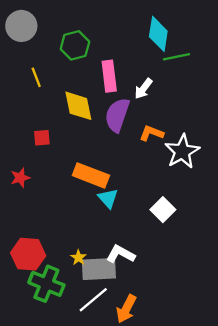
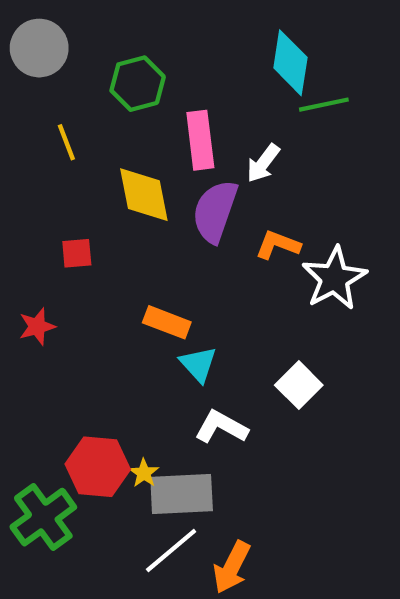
orange rectangle: (91, 175) -> (167, 322), size x0.7
red hexagon: (28, 254) -> (98, 467), moved
white L-shape: (121, 254) -> (221, 427), moved
green cross: (46, 284) -> (43, 517), moved, turned 32

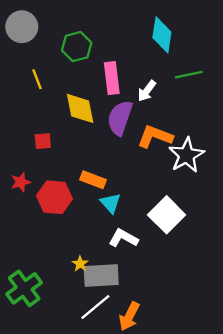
green line: (324, 105) -> (189, 75), moved
orange L-shape: (278, 245) -> (155, 137), size x1.4
white square: (299, 385) -> (167, 215), size x1.4
red hexagon: (98, 467) -> (54, 197), moved

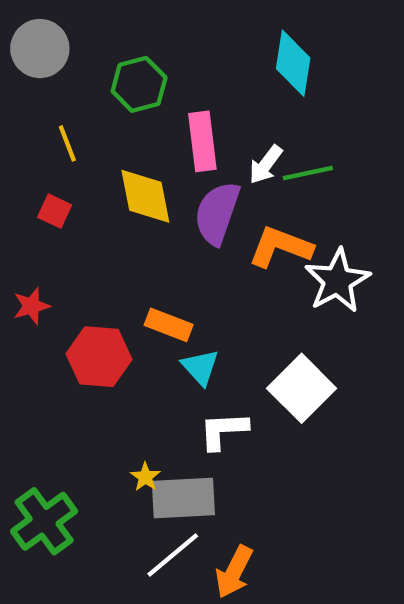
green line: (189, 75) -> (308, 173), moved
red square: (43, 141) -> (55, 211), moved, turned 30
red star: (21, 182) -> (31, 306), moved
white L-shape: (123, 238) -> (223, 431), turned -32

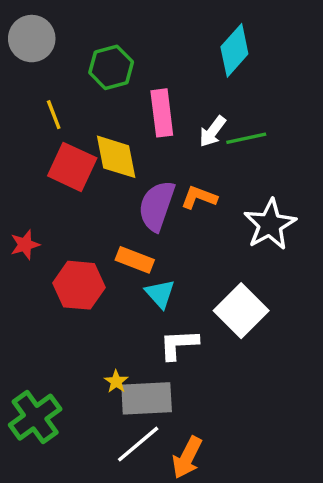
cyan diamond: (293, 63) -> (234, 50), turned 33
red square: (55, 211) -> (72, 167), moved, size x1.8
purple semicircle: (217, 213) -> (157, 206), moved
orange L-shape: (280, 247) -> (199, 197), moved, size x0.7

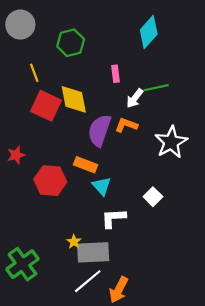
pink rectangle: (162, 113) -> (116, 74), moved, size x0.6
white arrow: (212, 131) -> (135, 98), moved
white square: (241, 311) -> (153, 197), size x0.6

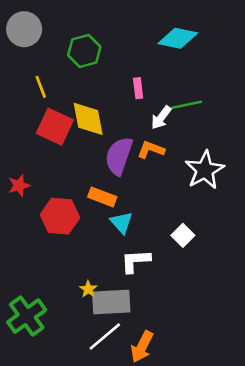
cyan diamond: (149, 32) -> (178, 38), turned 60

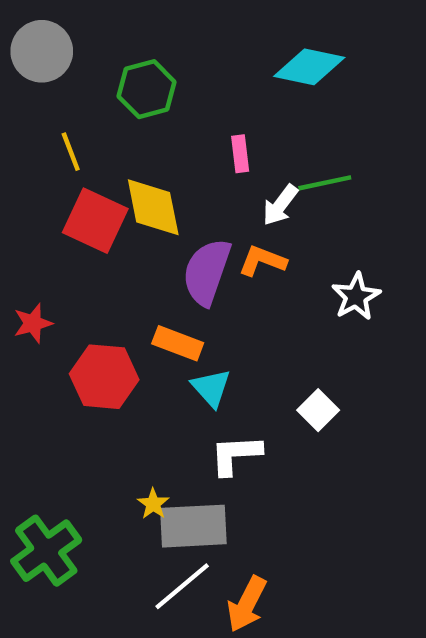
white star: (205, 170) -> (356, 296), size x0.7

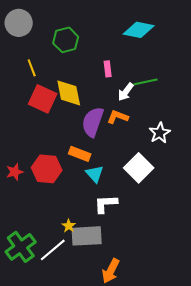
red star: (33, 323) -> (15, 172), moved
white square: (318, 410) -> (139, 168), moved, size x1.6
white line: (182, 586) -> (53, 250), moved

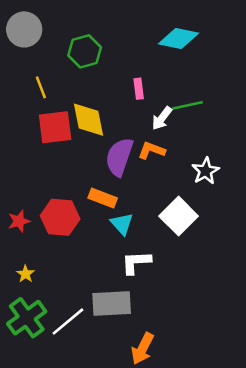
red square: (43, 99) -> (55, 127), turned -32
yellow star: (69, 226) -> (25, 274), moved

